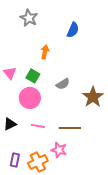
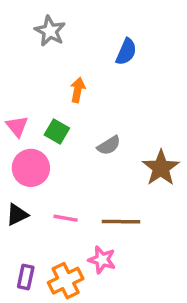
pink circle: (30, 98) -> (31, 168), moved

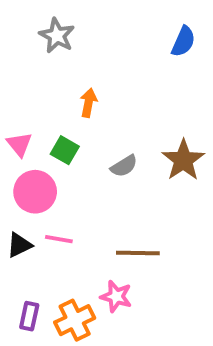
blue semicircle: (126, 52) -> (183, 41), moved
brown star: (161, 168) -> (183, 160), moved
pink line: (66, 218) -> (59, 239), moved

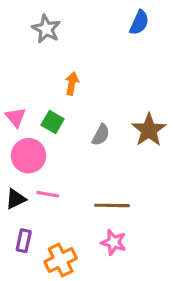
blue semicircle: (183, 41) -> (139, 22), moved
gray semicircle: (124, 166) -> (101, 135), turned -30
pink star: (116, 296) -> (114, 242), moved
purple rectangle: (29, 316) -> (24, 241), moved

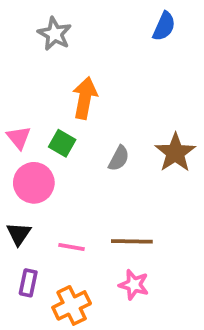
orange arrow: (72, 83) -> (85, 98), size x1.5
pink line: (48, 194) -> (72, 247), moved
black triangle: (16, 199) -> (19, 234), turned -30

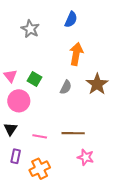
blue semicircle: (164, 26) -> (71, 19), moved
gray star: (55, 34) -> (30, 29), moved
orange arrow: (85, 98) -> (76, 54), moved
pink star: (134, 285) -> (86, 157), moved

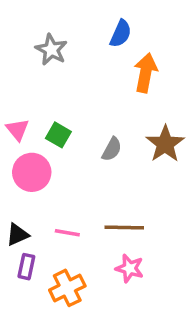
orange arrow: (76, 54) -> (146, 73), moved
black triangle: (10, 129) -> (18, 235), moved, turned 32
pink star: (86, 157) -> (130, 268), moved

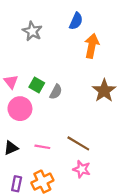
gray semicircle: (112, 149) -> (56, 92), moved
brown line: (124, 227) -> (78, 143), turned 30
purple rectangle: (26, 267) -> (17, 184), moved

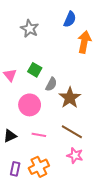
green square: (37, 85) -> (35, 70), moved
brown star: (104, 91) -> (70, 98), moved
pink circle: (20, 109) -> (30, 105), moved

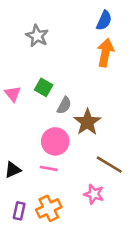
blue semicircle: (70, 19) -> (104, 20), moved
pink circle: (30, 105) -> (55, 141), moved
brown line: (72, 132) -> (109, 165), moved

